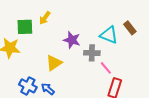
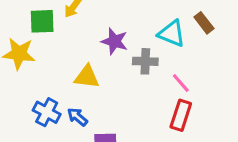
yellow triangle: (54, 63) -> (87, 77), turned 42
pink line: (106, 68) -> (181, 83), moved

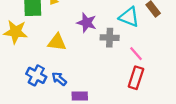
yellow triangle: (87, 77) -> (57, 42), moved

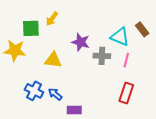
pink line: (136, 54) -> (126, 60), moved, turned 56

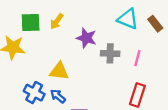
yellow arrow: (52, 19) -> (57, 21), moved
cyan triangle: (120, 37) -> (128, 19), moved
yellow triangle: (53, 60) -> (59, 71), moved

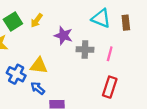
green square: (31, 23) -> (13, 22), turned -30
brown rectangle: (155, 24) -> (126, 23), turned 32
blue cross: (34, 93) -> (16, 74), moved

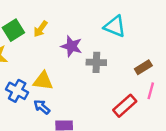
brown rectangle: (126, 23) -> (143, 67), moved, turned 64
pink line: (110, 54) -> (151, 91), moved
red rectangle: (110, 87) -> (125, 106), turned 30

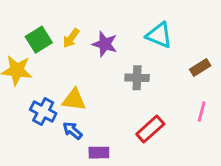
purple star: (72, 46) -> (105, 44), moved
brown rectangle: (143, 67) -> (200, 67), moved
red rectangle: (125, 106) -> (150, 129), moved

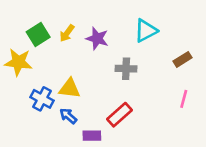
cyan triangle: (159, 35) -> (146, 31), turned -50
red rectangle: (150, 129) -> (119, 115), moved

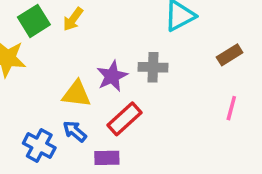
purple star: (97, 38) -> (112, 76), moved, turned 30
blue cross: (42, 99) -> (39, 146), moved
red rectangle: (119, 115) -> (125, 119), moved

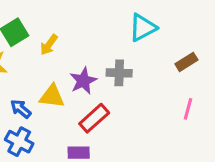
yellow arrow: (73, 19) -> (49, 45), moved
blue arrow: (75, 131) -> (21, 109), moved

